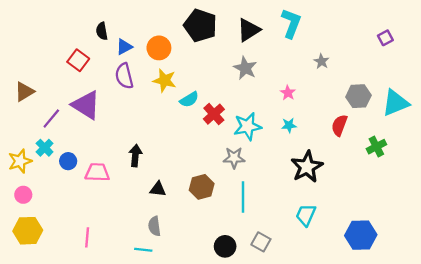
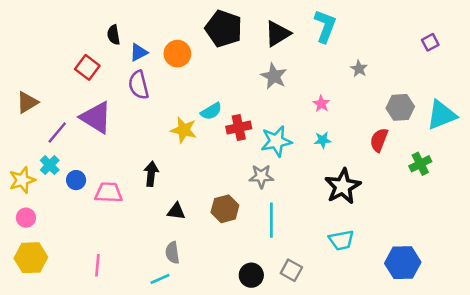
yellow star: (165, 80) -> (184, 130), moved
red cross: (214, 114) -> (239, 127), turned 30
cyan trapezoid: (306, 215) -> (341, 240), turned -125
cyan line: (143, 250) -> (160, 279), turned -30

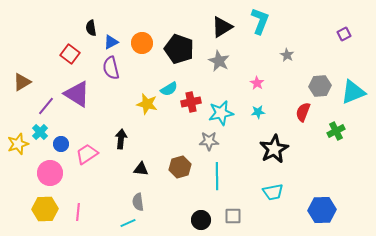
black pentagon: (224, 29) -> (179, 49), moved
pink trapezoid: (109, 193) -> (87, 154), turned -35
pink circle: (26, 218) -> (50, 173), moved, size x1.6
yellow hexagon: (31, 258) -> (45, 209), moved
gray square: (291, 270) -> (233, 216), turned -30

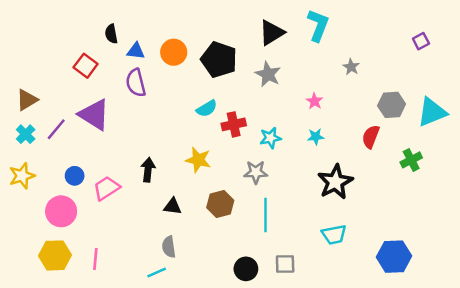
blue triangle: (111, 42) -> (136, 51), turned 35
yellow star: (147, 104) -> (198, 160), moved
cyan star: (221, 113) -> (270, 138), size x0.7
cyan cross: (40, 132) -> (26, 134), moved

